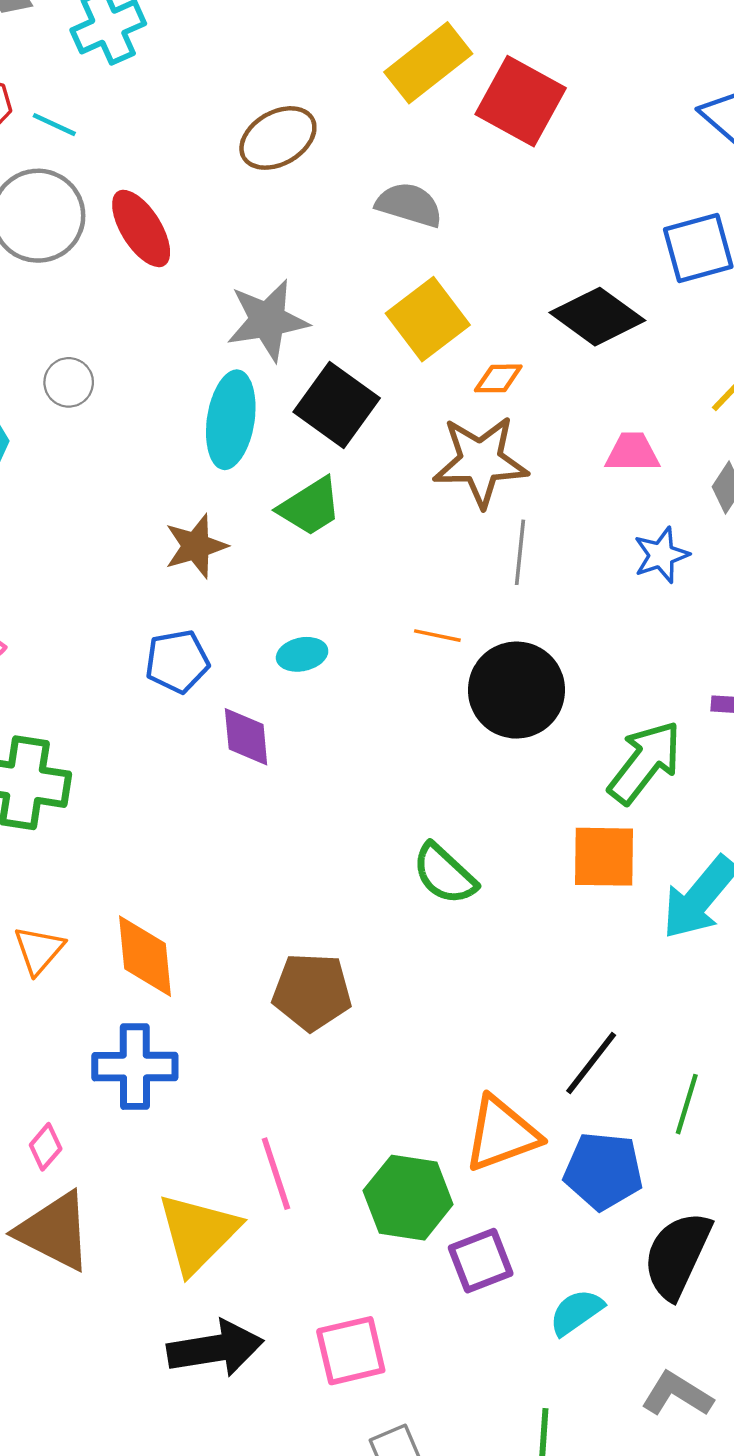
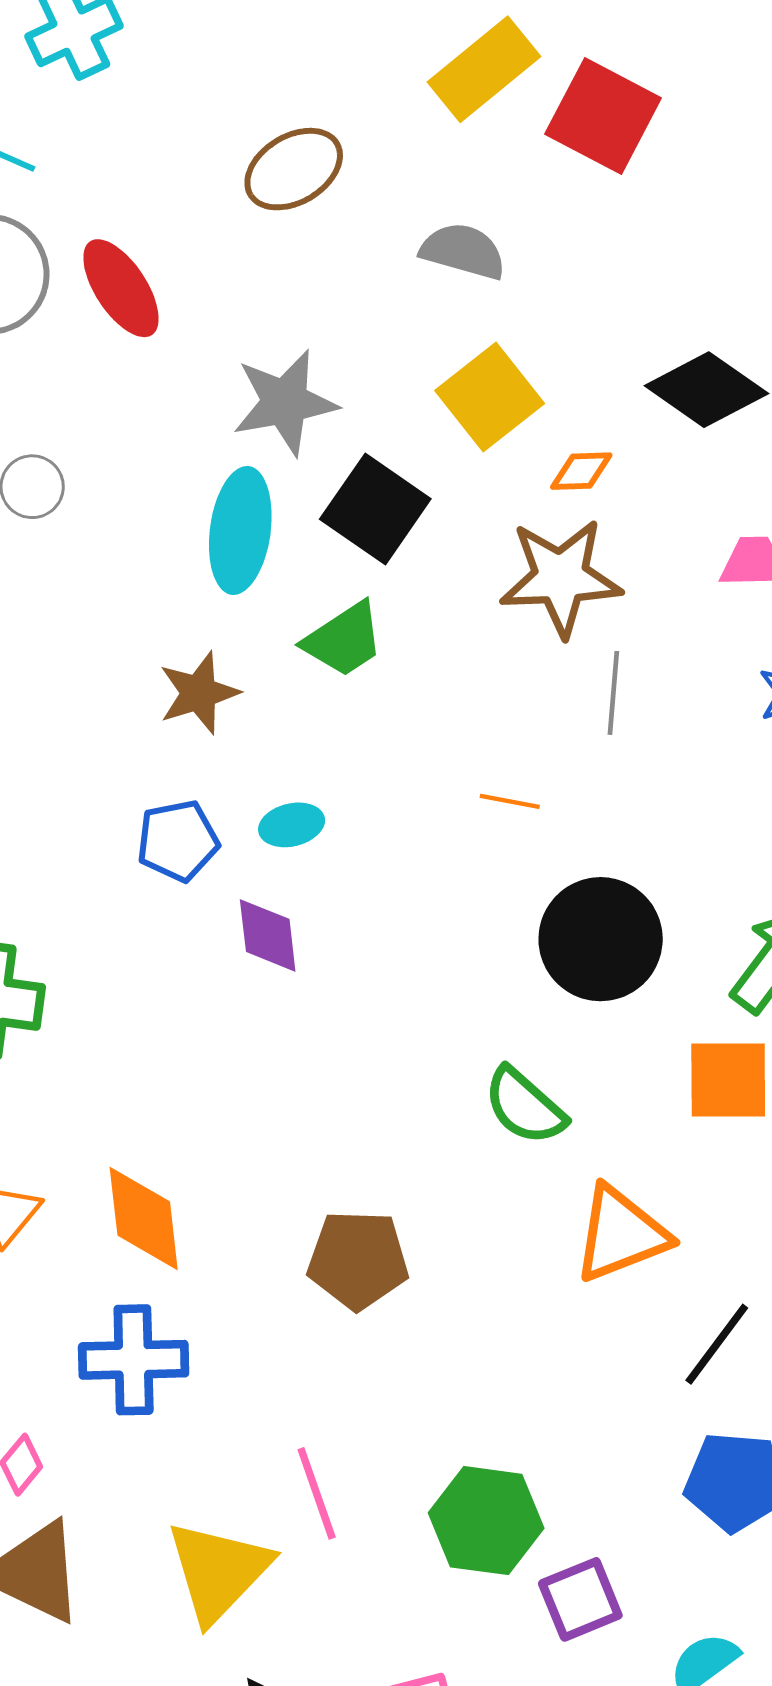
cyan ellipse: (302, 654) -> (292, 825), moved
black circle: (516, 690) -> (601, 939), moved
orange triangle: (502, 1134) -> (621, 1234), moved

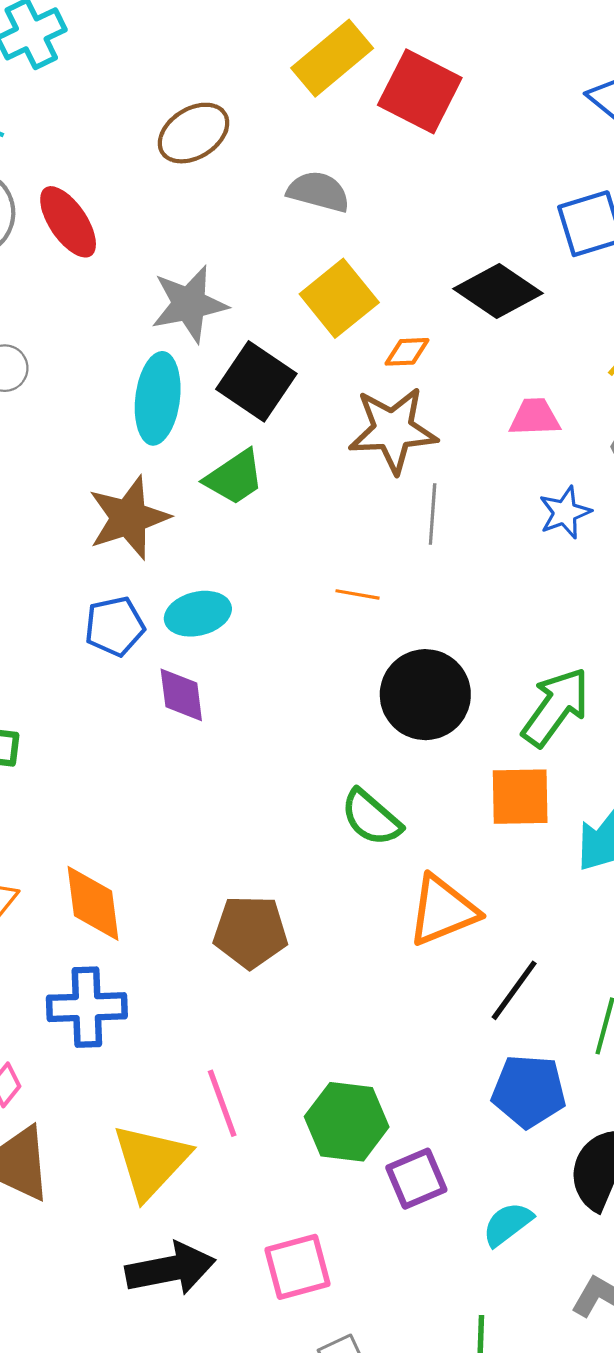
brown star: (199, 693) -> (129, 518), size x1.4
cyan ellipse: (292, 825) -> (198, 614), size x1.4

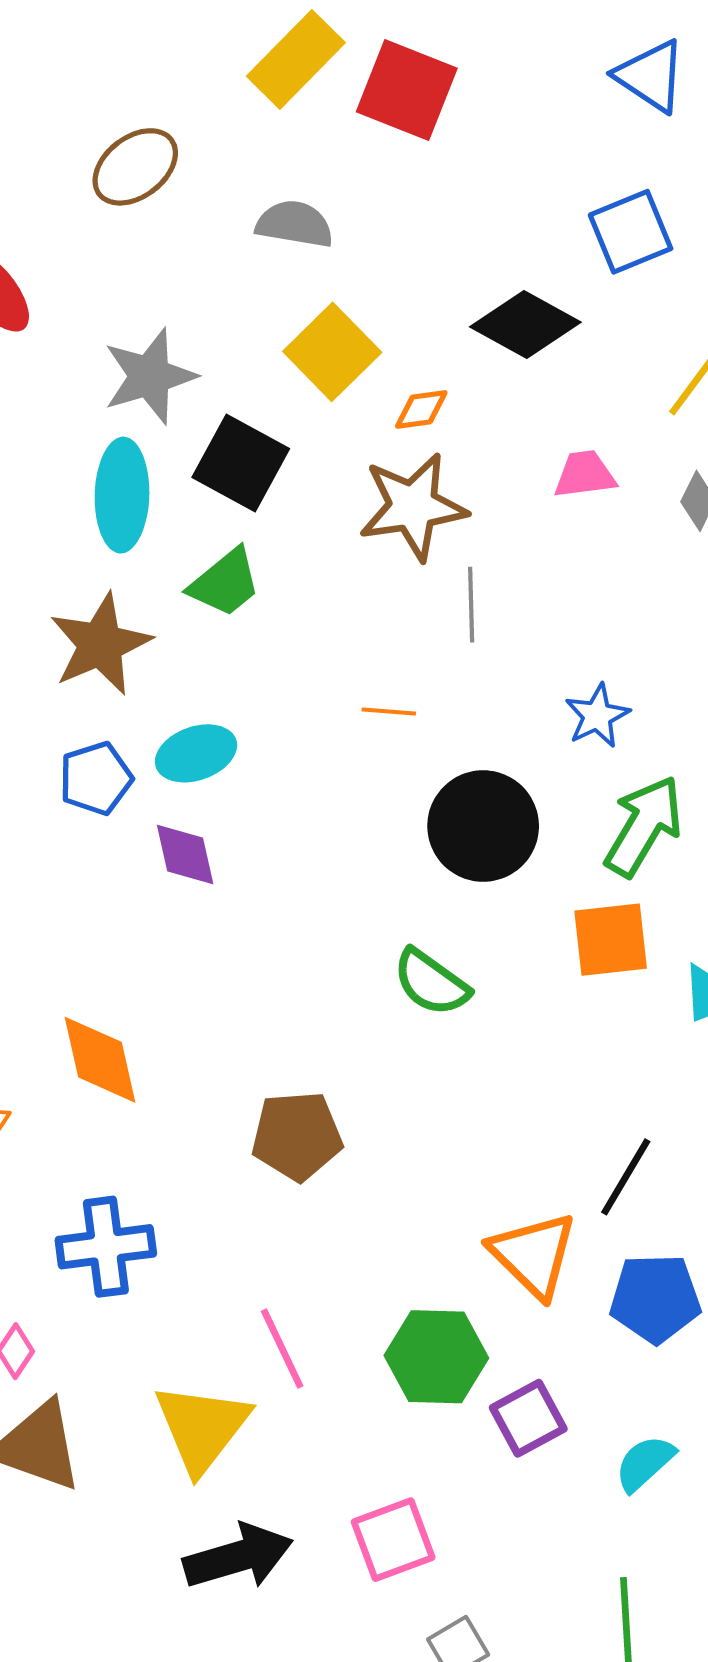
blue star: (565, 512) -> (597, 716), moved
orange diamond: (93, 903) -> (100, 1060), moved
orange triangle: (443, 911) -> (533, 1255), moved, turned -48

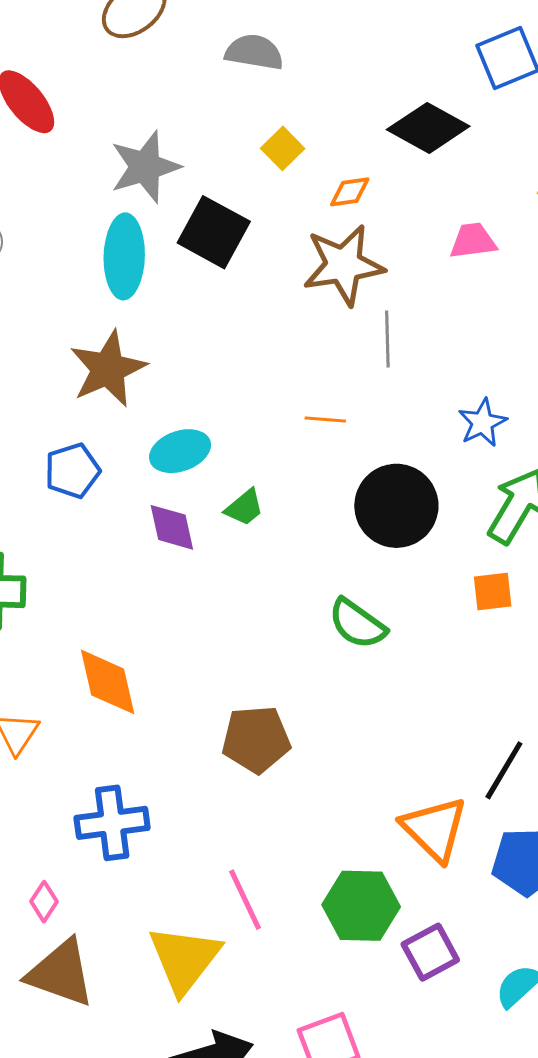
yellow square: (332, 352) -> (283, 148), size x0.6
green trapezoid: (225, 583) -> (244, 508), moved, size x0.7
blue pentagon: (96, 778) -> (72, 471), moved
orange square: (611, 940) -> (493, 591), size x0.7

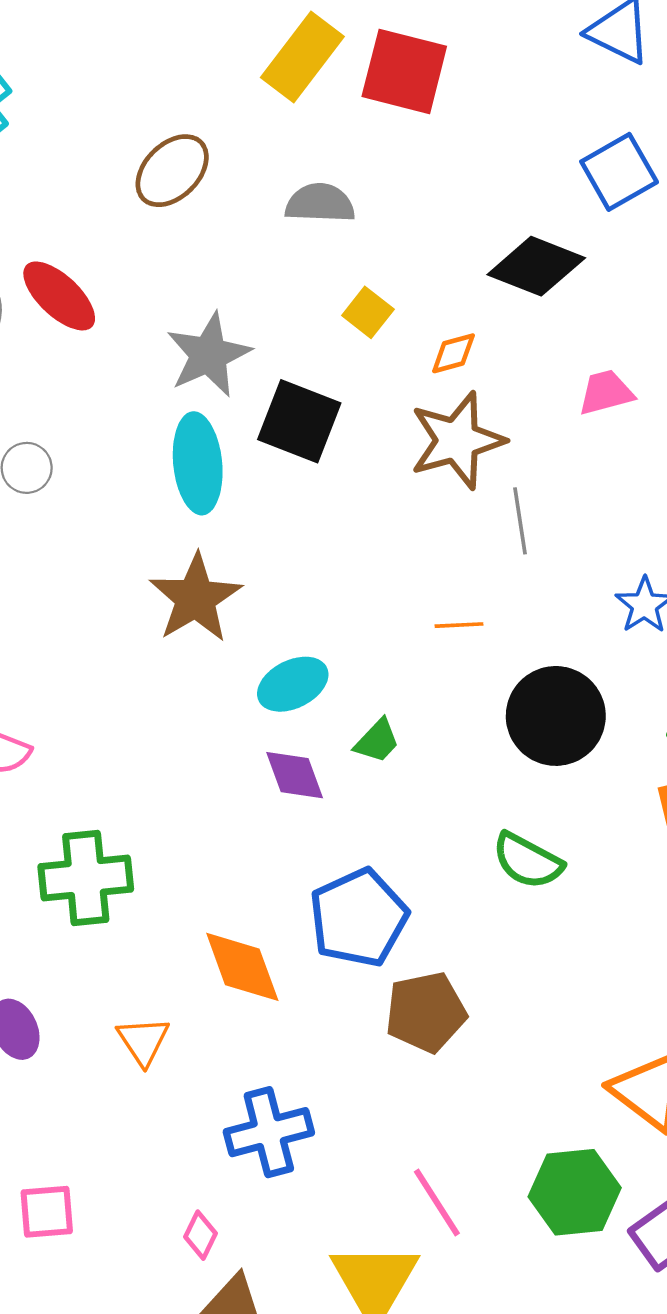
blue pentagon: (72, 471) -> (359, 918), moved, size x1.5

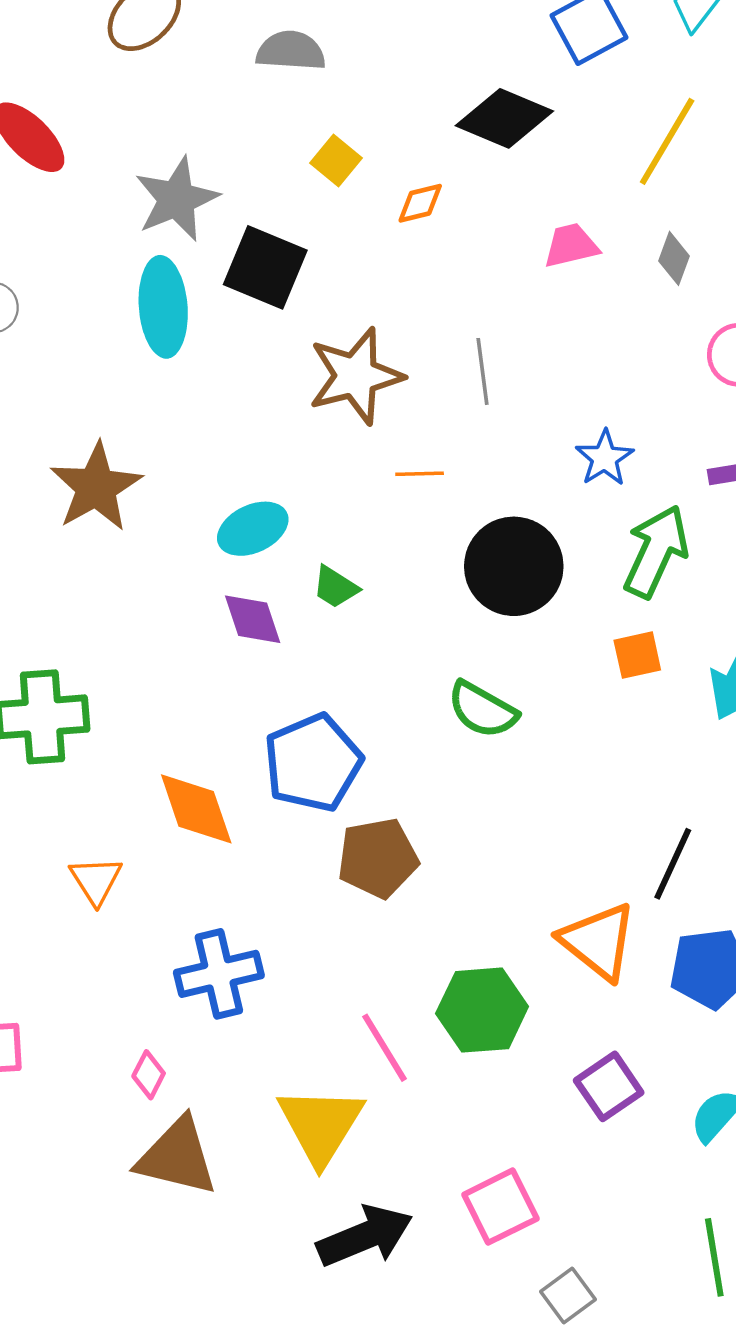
brown star: (457, 440) -> (356, 376), moved
brown star: (195, 598) -> (96, 487), moved
green trapezoid: (377, 741) -> (335, 587), turned 78
green hexagon: (575, 1192) -> (482, 1010), moved

